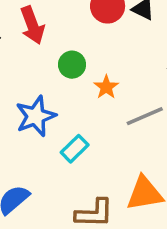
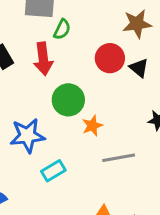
green circle: (72, 65) -> (68, 100), size x1.4

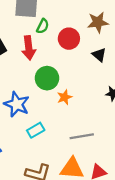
red circle: (110, 58) -> (69, 39), moved
blue star: (27, 136) -> (17, 104), turned 30
gray line: (119, 158) -> (82, 136), moved

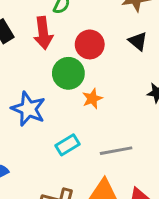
red circle: (69, 39) -> (90, 44), moved
cyan rectangle: (36, 130) -> (67, 145), moved

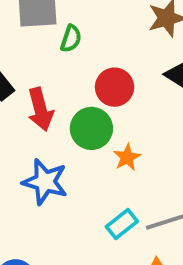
red arrow: (43, 33) -> (40, 109), moved
cyan rectangle: (67, 145) -> (122, 224), moved

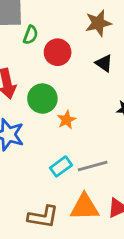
red circle: (115, 87) -> (58, 52), moved

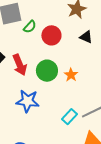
green semicircle: (31, 35) -> (30, 27), turned 32
orange star: (67, 120) -> (71, 75), moved

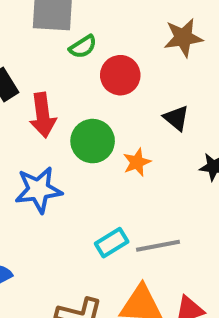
black triangle: (86, 37) -> (176, 118), moved
blue star: (28, 101) -> (38, 190), turned -30

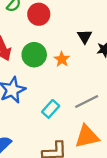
black triangle: (176, 118) -> (85, 37), moved, turned 35
cyan rectangle: (112, 243) -> (51, 109), moved

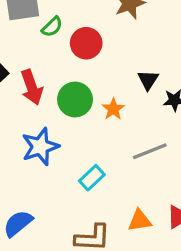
gray line: (87, 101) -> (150, 151), moved
orange triangle: (87, 136) -> (140, 220), size x0.7

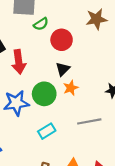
black triangle: (148, 80) -> (63, 69), moved
green circle: (75, 100) -> (44, 94), moved

